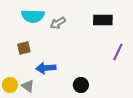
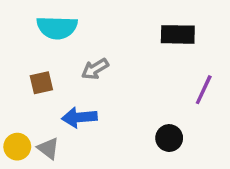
gray arrow: (58, 23) -> (95, 69), moved
black circle: (81, 85) -> (169, 138), moved

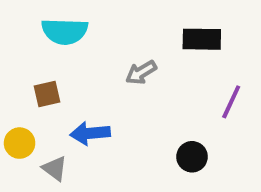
gray arrow: (95, 69) -> (141, 72), moved
yellow circle: (17, 147) -> (20, 143), moved

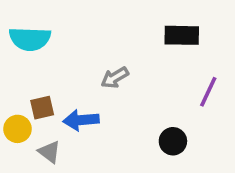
cyan semicircle: (65, 31) -> (30, 39), moved
gray arrow: (141, 72) -> (115, 78), moved
brown square: (47, 94) -> (42, 108), moved

